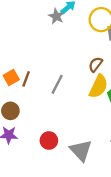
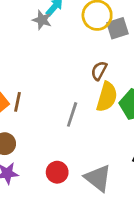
gray line: (57, 84) -> (72, 114), moved

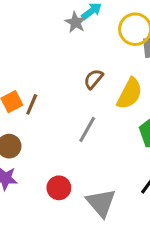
brown semicircle: (99, 71) -> (93, 79), moved
yellow semicircle: (107, 97) -> (130, 94), moved

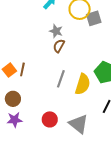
gray star: (75, 22) -> (56, 31), moved
yellow semicircle: (130, 94) -> (83, 84), moved

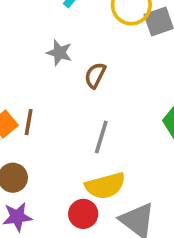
gray star: (56, 31) -> (59, 53), moved
yellow semicircle: (83, 84) -> (105, 186), moved, turned 60

